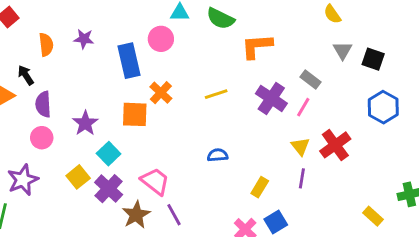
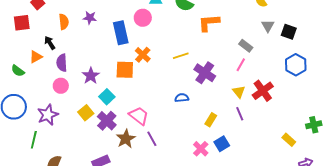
purple cross: (271, 98) -> (205, 73), moved
purple line: (302, 178) -> (240, 114), turned -32

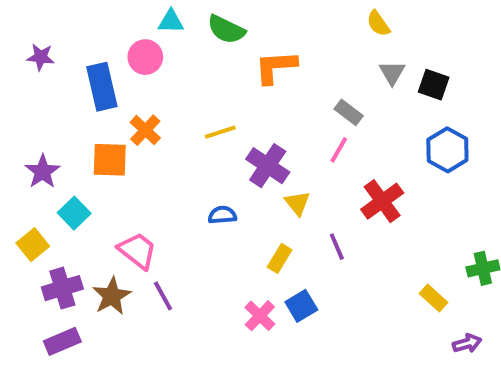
yellow triangle: (239, 92) -> (297, 203), moved
purple cross: (107, 121) -> (62, 288), moved, turned 30

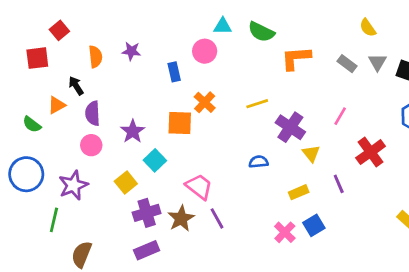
blue rectangle: (102, 87) -> (174, 72), size x0.6
gray rectangle: (349, 112) -> (347, 64), moved
yellow rectangle: (280, 258) -> (299, 192), turned 36

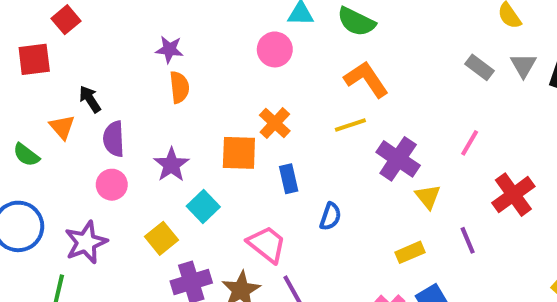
orange semicircle: (95, 57) -> (179, 87), moved
orange L-shape: (296, 58) -> (366, 79), moved, turned 60
blue rectangle: (174, 72) -> (289, 179), moved
orange triangle: (57, 105) -> (62, 127), turned -42
blue semicircle: (259, 162) -> (330, 216), moved, turned 114

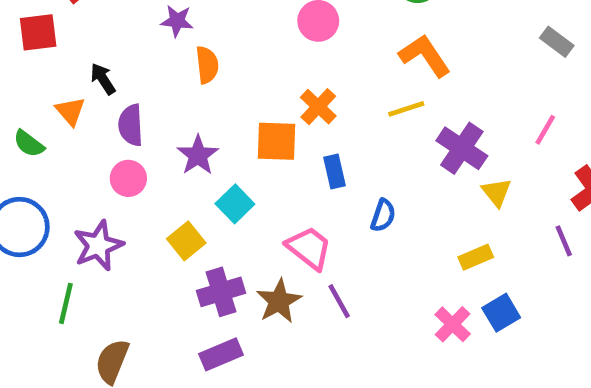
purple star: (169, 49) -> (177, 21), moved
purple line: (468, 240) -> (564, 241), moved

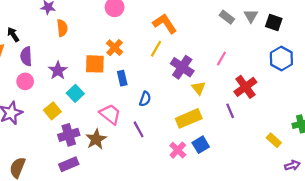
yellow line: (406, 109) -> (156, 49), turned -42
yellow rectangle: (476, 257) -> (189, 118), size x1.6
purple line: (339, 301) -> (139, 129), moved

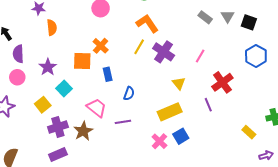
purple cross: (182, 67) -> (164, 52), moved
purple line: (139, 129) -> (123, 122), turned -70

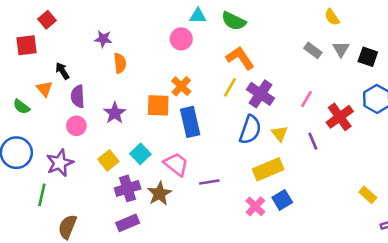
blue rectangle: (108, 74) -> (190, 122), size x1.6
red cross: (222, 82) -> (340, 117), moved
cyan square: (64, 88) -> (140, 154), moved
blue semicircle: (129, 94) -> (250, 130), moved, size x1.6
purple line: (208, 105) -> (313, 141), moved

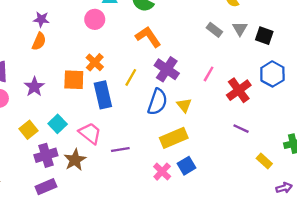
purple star: (103, 39) -> (41, 19), moved
orange semicircle: (120, 63) -> (39, 41), turned 30
yellow line: (230, 87) -> (131, 77), moved
purple line: (313, 141) -> (241, 129), moved, turned -42

